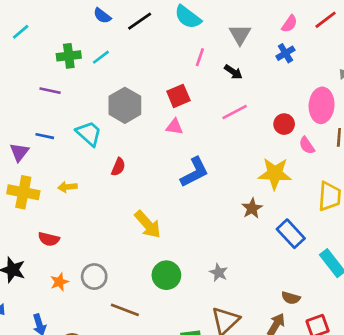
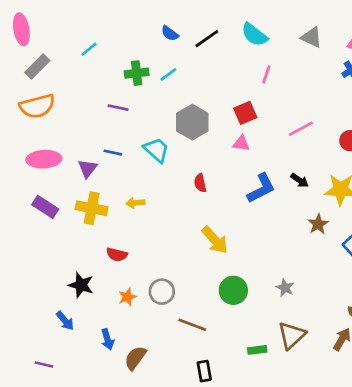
gray triangle: (240, 34) -> (311, 37), moved, turned -35
black arrow: (233, 72) -> (300, 180), moved
red semicircle: (118, 167) -> (200, 183), moved, turned 144

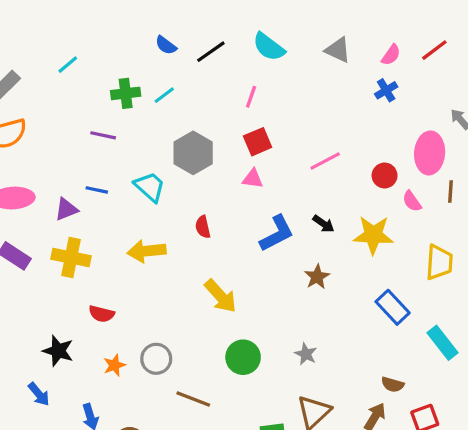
pink line: (266, 74) -> (251, 97), moved
purple triangle: (88, 168) -> (66, 209), turned 30
yellow arrow: (135, 203) -> (147, 251), moved, size x1.6
brown star: (318, 224) -> (317, 277), moved

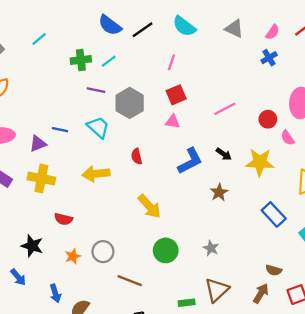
blue semicircle: (166, 45) -> (110, 25), size x1.5
purple line: (103, 135) -> (96, 90), moved

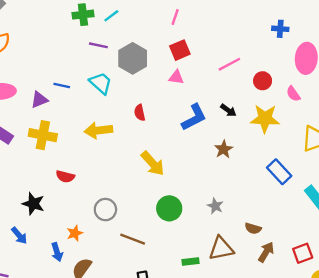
blue cross: (269, 58) -> (280, 29), moved, turned 35
red circle: (268, 119) -> (263, 81), moved
orange star: (73, 256) -> (75, 233), moved
brown semicircle: (274, 270) -> (253, 228), moved
brown triangle: (217, 290) -> (221, 249), turned 32

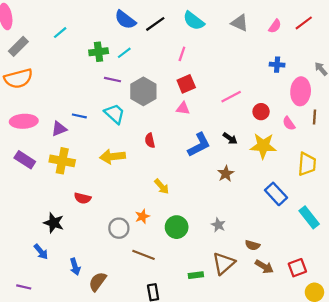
yellow arrow: (153, 163) -> (162, 186), size x0.7
orange star: (75, 233) -> (142, 216), moved
brown triangle: (221, 249) -> (224, 263), turned -30
brown arrow: (266, 252) -> (264, 267), turned 90

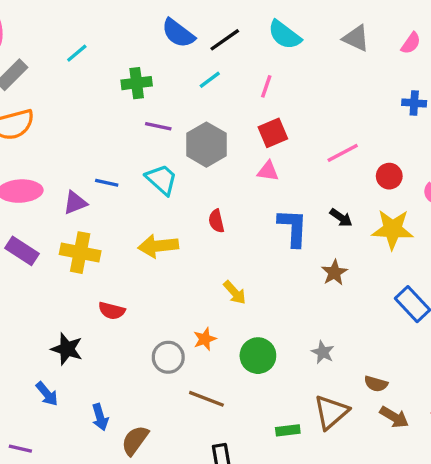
cyan line: (124, 53) -> (210, 80), moved
blue L-shape: (199, 145) -> (293, 228), turned -60

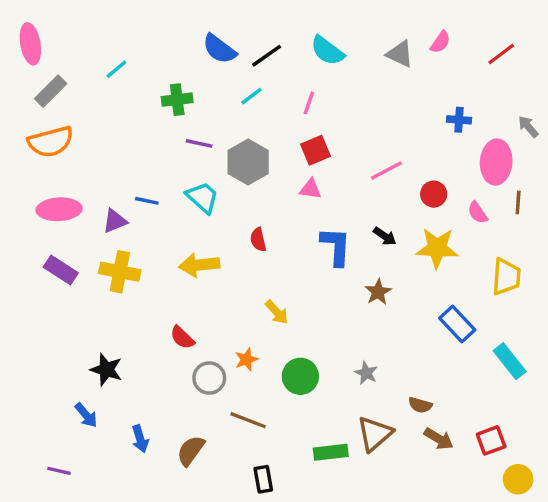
pink semicircle: (411, 43) -> (440, 42), moved
red semicircle: (112, 311) -> (182, 338), moved, turned 30
green rectangle: (288, 430) -> (331, 452), size x1.4
brown semicircle: (135, 440) -> (191, 451), moved

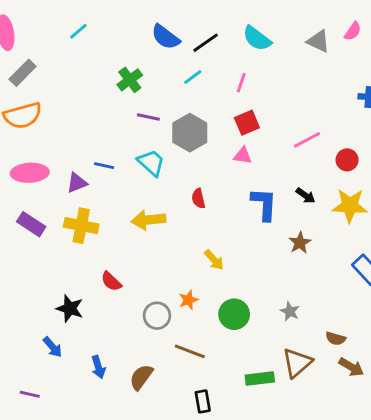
cyan line: (116, 69) -> (78, 31), moved
green cross: (177, 100) -> (130, 80), turned -30
red semicircle: (182, 338) -> (111, 281), moved

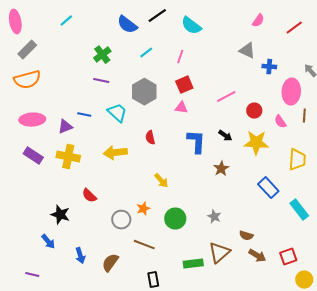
gray triangle: (318, 41) -> (247, 51), moved
black line: (206, 43) -> (157, 16), moved
purple line: (148, 117) -> (101, 81), moved

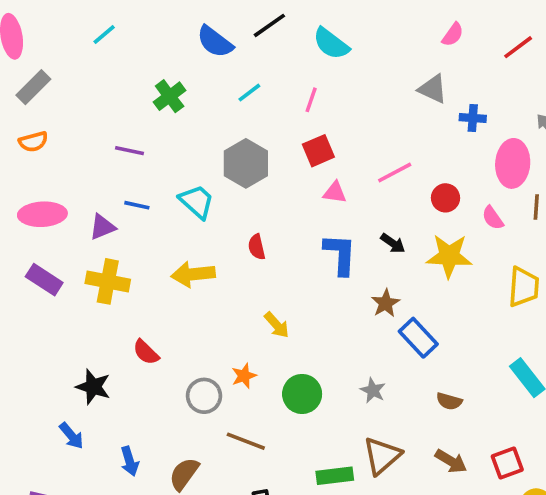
orange semicircle: (27, 80) -> (33, 142), size x0.6
purple line: (101, 81) -> (130, 151), moved
pink triangle: (181, 108) -> (335, 192), moved
blue rectangle: (268, 188) -> (418, 338), moved
brown semicircle: (246, 236) -> (449, 401), moved

